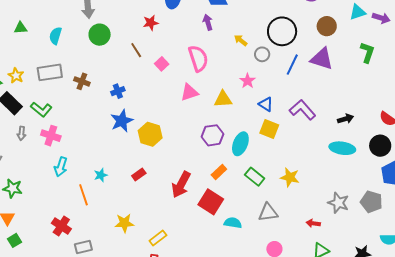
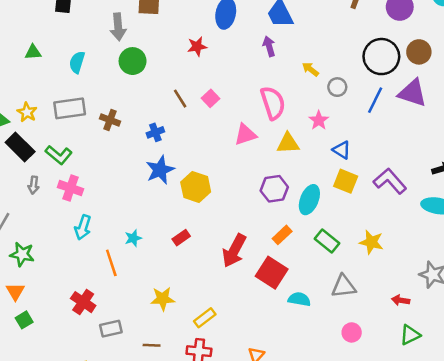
black circle: (282, 31) -> (381, 57), moved
brown line: (136, 50) -> (180, 99), moved
pink semicircle: (198, 58) -> (273, 103), moved
purple L-shape: (302, 110) -> (390, 181), moved

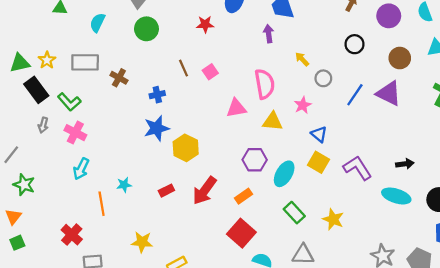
black circle: (381, 57) -> (355, 44), moved, size x0.6
orange rectangle: (282, 235) -> (244, 196), moved
red arrow: (234, 251) -> (205, 191), moved

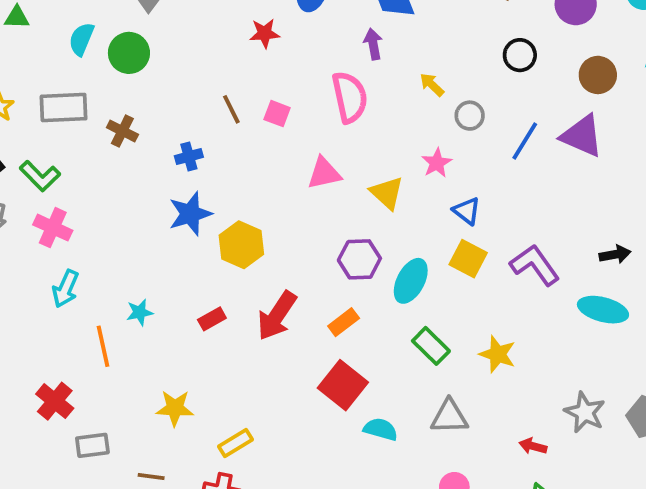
green circle: (146, 29) -> (129, 53), moved
pink square: (210, 72) -> (277, 114), turned -32
pink semicircle: (265, 84) -> (350, 97), moved
yellow triangle: (273, 121) -> (387, 193), turned 40

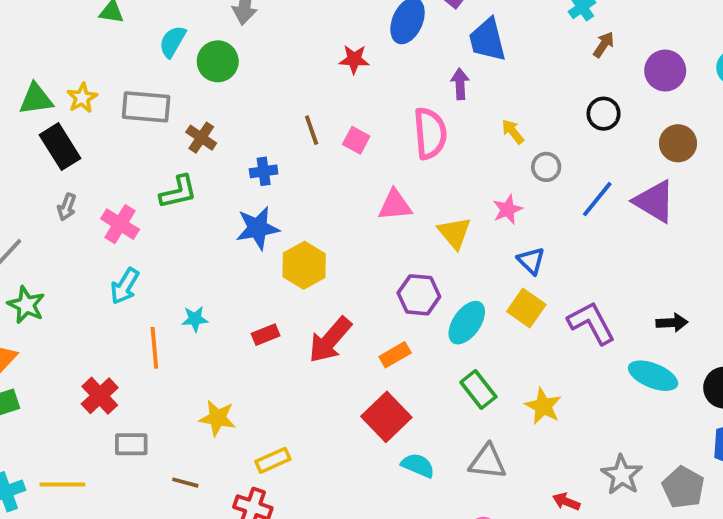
green L-shape: (40, 176) -> (178, 192), moved, turned -66

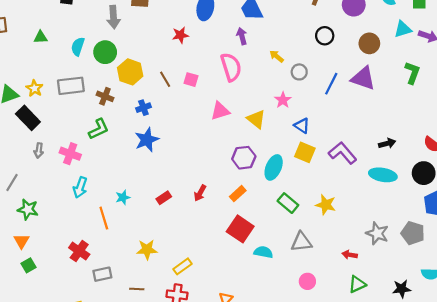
yellow hexagon: (304, 265) -> (130, 72), moved
red arrow: (330, 340) -> (200, 193), size x0.6

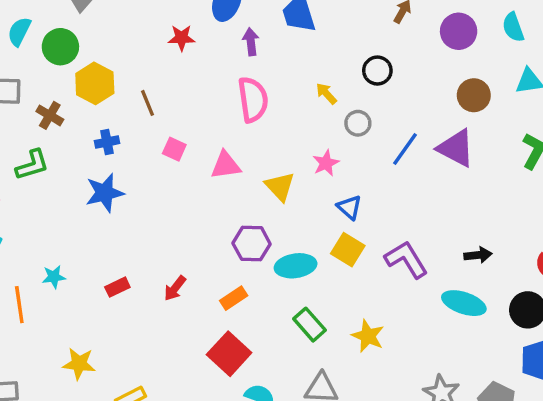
purple arrow: (242, 36) -> (251, 42), moved
black circle: (325, 36) -> (377, 71), moved
pink square: (191, 80) -> (174, 149), moved
cyan ellipse: (274, 167) -> (296, 266), turned 50

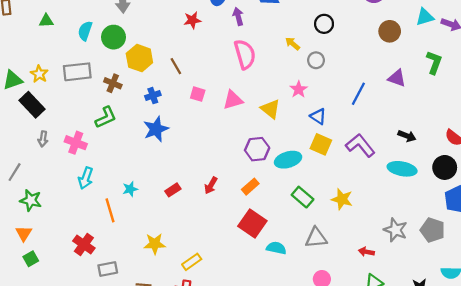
purple triangle: (456, 148) -> (397, 78), moved, size x0.7
blue line: (405, 149) -> (358, 94), moved
black arrow: (478, 255) -> (407, 136), turned 36

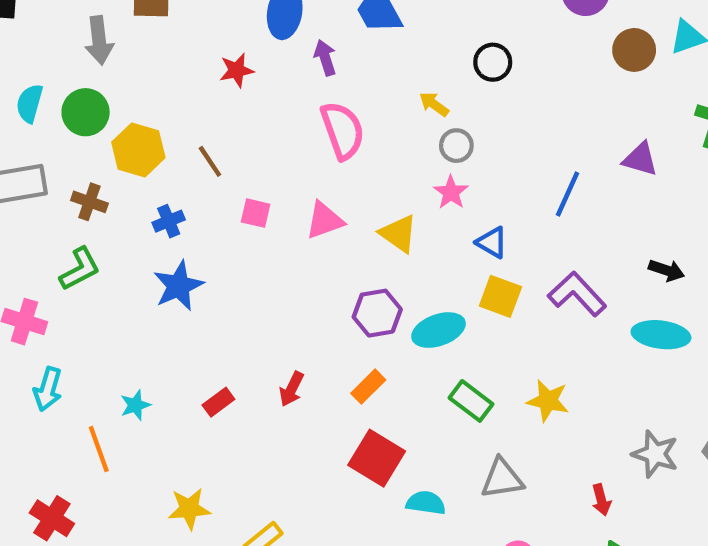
brown circle: (390, 31) -> (634, 50), moved
gray circle: (316, 60) -> (456, 146), moved
red arrow: (366, 252) -> (601, 500), turned -112

